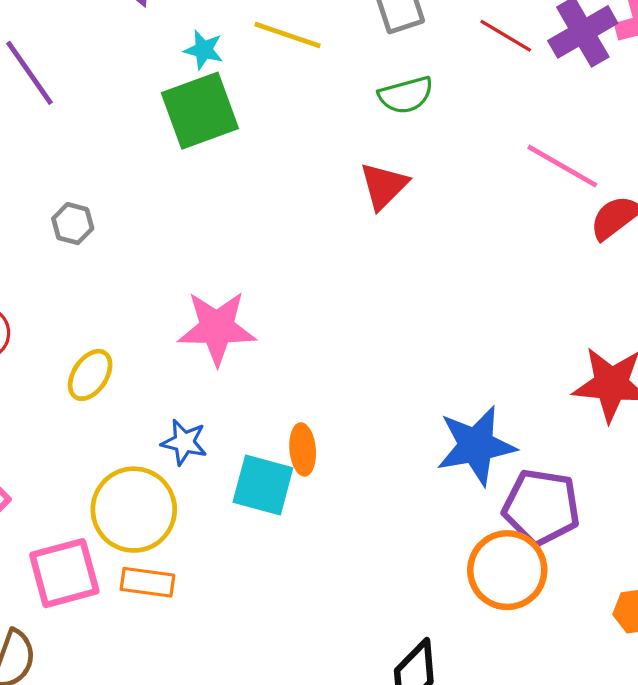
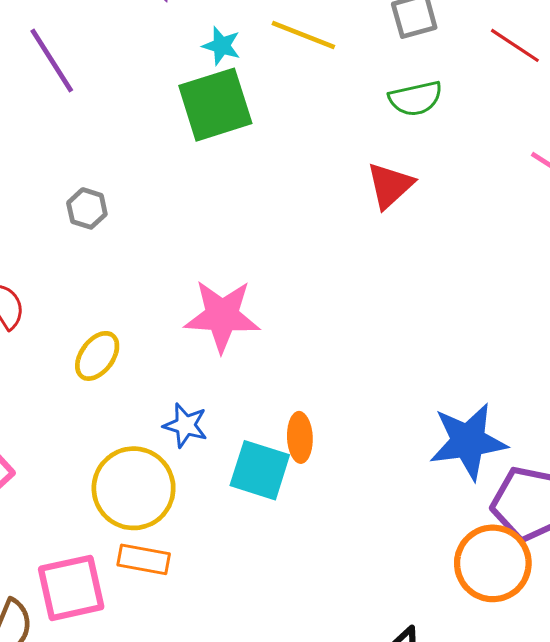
pink square: (64, 573) -> (71, 588), moved

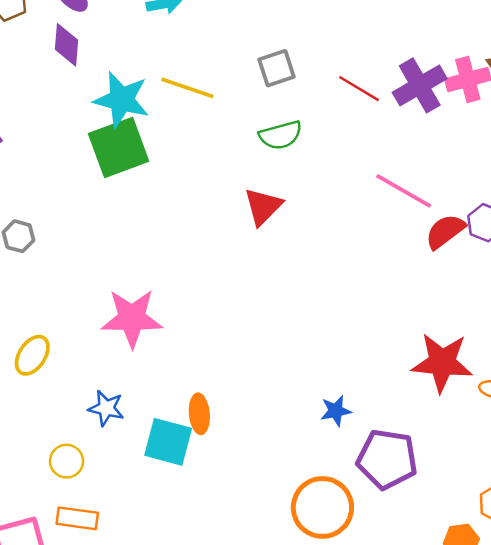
cyan star: (221, 46) -> (121, 100), size x1.8
blue star: (468, 441) -> (336, 411), size x0.5
yellow circle: (134, 488) -> (67, 461), size x0.5
orange circle: (493, 563) -> (322, 507), moved

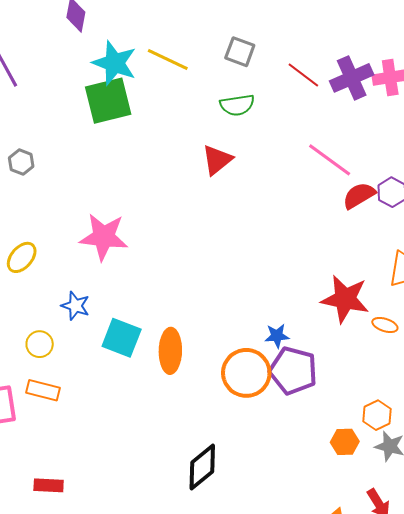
gray square: (276, 68) -> (240, 52), turned 32
blue star: (336, 411) -> (277, 336), moved
orange ellipse: (199, 414) -> (170, 351), moved, size x1.4
orange circle: (322, 507) -> (246, 373), moved

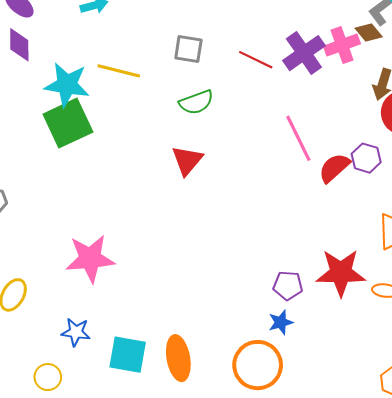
pink line: (330, 160) -> (298, 138), turned 39
purple pentagon: (293, 371) -> (288, 286), moved, size x0.6

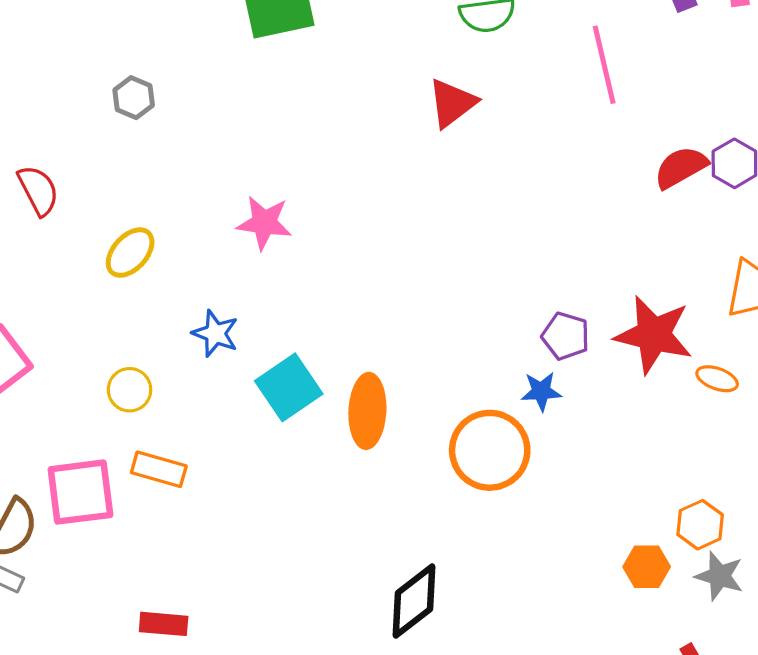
pink line: (298, 138) -> (604, 65), moved
pink star: (90, 258) -> (264, 223), size x0.7
cyan square: (128, 355) -> (289, 387), turned 33
yellow circle: (48, 377) -> (130, 390), moved

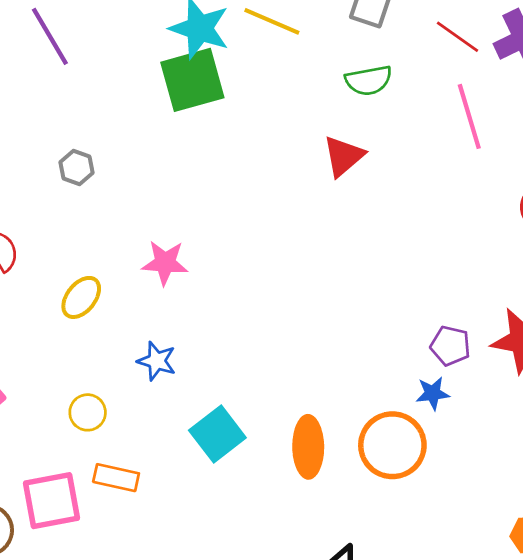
pink star: (264, 223) -> (165, 263), moved
cyan square: (289, 387) -> (217, 434), moved
orange ellipse: (367, 411) -> (308, 447), moved

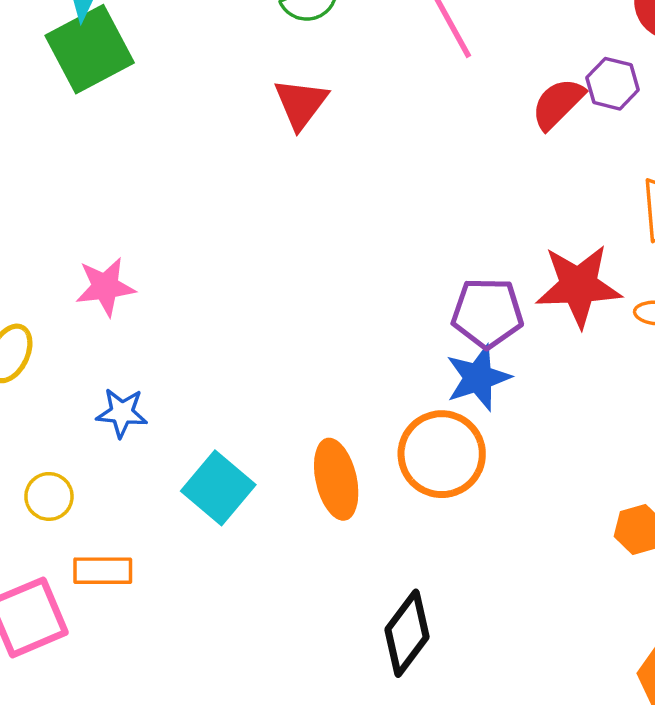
purple pentagon: (450, 346) -> (487, 313), size x1.4
blue star: (433, 393) -> (478, 378), size x1.5

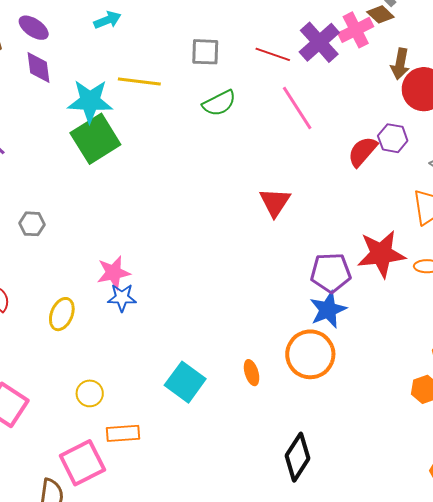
red triangle: (301, 104) -> (275, 202), moved
blue star: (122, 413) -> (122, 298), moved
orange ellipse: (336, 479) -> (252, 373), size x0.6

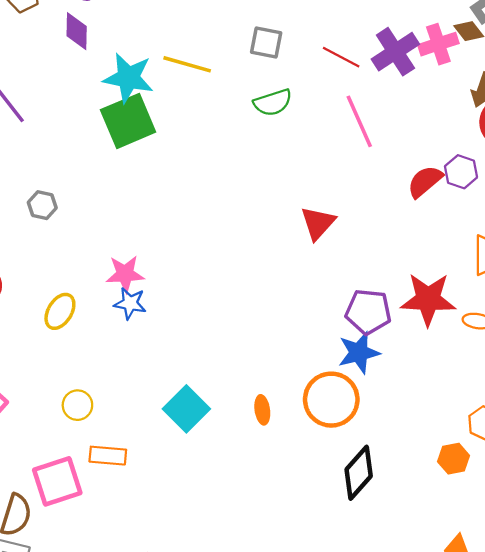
black diamond: (298, 457) -> (359, 473), moved

